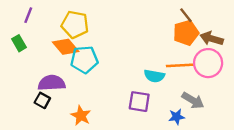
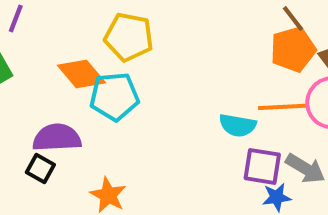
yellow pentagon: (75, 25) -> (129, 37), moved
purple square: (139, 102) -> (262, 166), moved

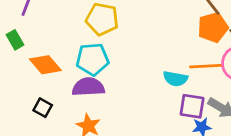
orange diamond: (81, 74) -> (45, 65), moved
purple semicircle: (57, 138) -> (88, 87), moved

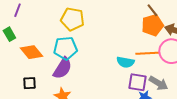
purple semicircle: (88, 87) -> (62, 68), turned 125
black square: (43, 108) -> (29, 83), turned -32

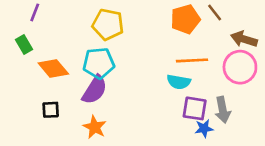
orange pentagon: (152, 25) -> (185, 19), moved
orange line: (147, 53) -> (192, 60), moved
gray arrow: (158, 83) -> (223, 110), turned 48

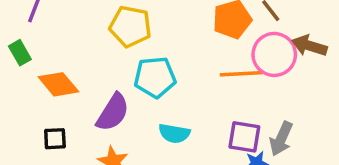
cyan pentagon: (99, 63) -> (155, 77), moved
pink circle: (240, 67) -> (274, 54), moved
cyan semicircle: (179, 82) -> (174, 133), moved
gray arrow: (223, 110) -> (281, 139), turned 35

